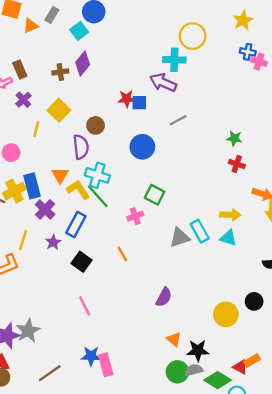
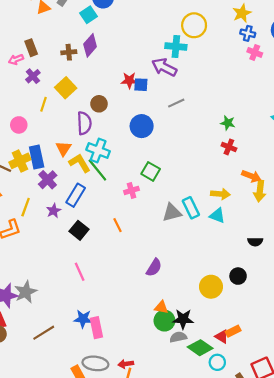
blue cross: (248, 52) -> (248, 33), moved
orange triangle: (174, 339) -> (161, 307), turned -32
green circle: (177, 372) -> (164, 321), moved

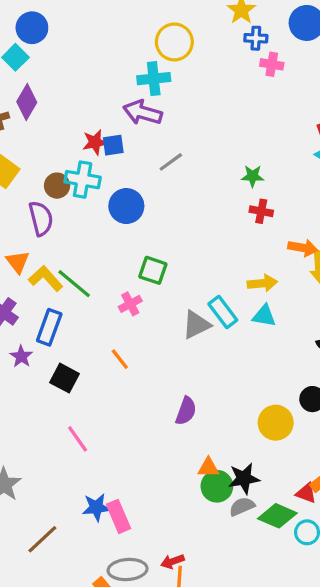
cyan cross: (98, 150) -> (83, 180), moved

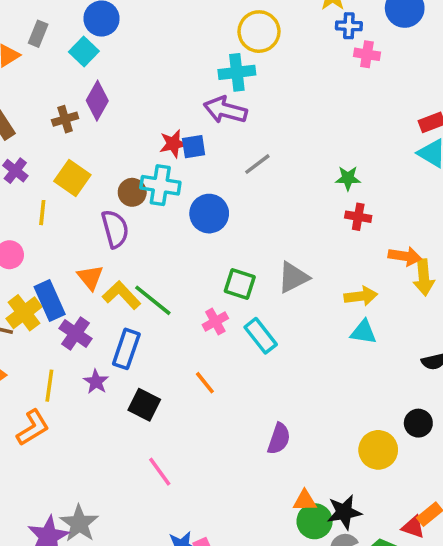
cyan rectangle: (223, 312) -> (261, 336), moved
gray triangle: (196, 325) -> (293, 277), moved

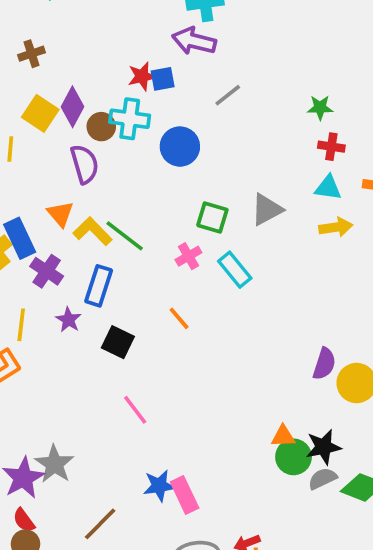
purple diamond: (97, 101) -> (73, 107), moved
cyan triangle: (363, 332) -> (328, 188), moved
purple semicircle: (279, 439) -> (324, 364), moved

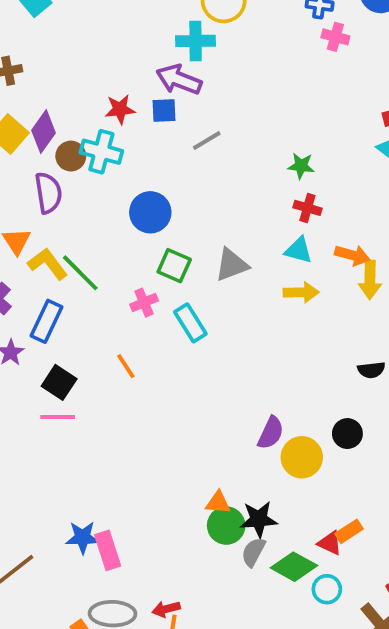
blue square: (163, 79) -> (164, 110), moved
blue circle: (180, 147) -> (150, 212), moved
pink line: (135, 410) -> (58, 417), moved, turned -60
gray semicircle: (323, 479) -> (253, 552), turned -44

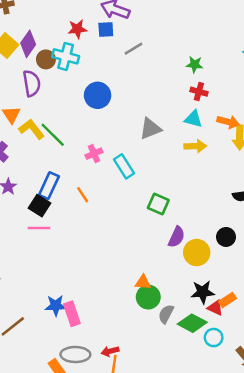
green square: (174, 266) -> (158, 204), moved
blue rectangle: (47, 321) -> (49, 186), moved
black star: (259, 519) -> (203, 292), moved

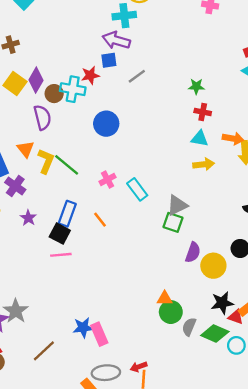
red star: (77, 29) -> (90, 75), moved
yellow L-shape: (32, 129) -> (46, 161), turned 65
gray triangle: (150, 129) -> (177, 205), moved

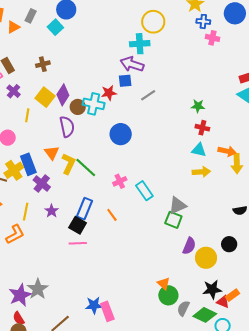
orange triangle: (165, 298) -> (164, 284), turned 40

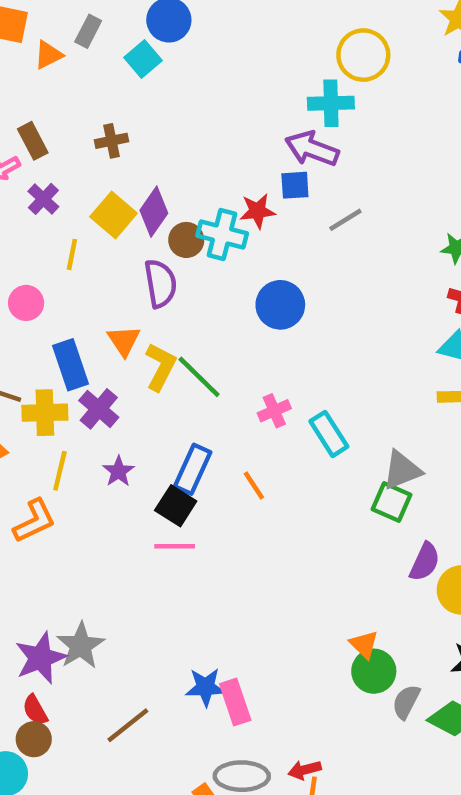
yellow cross: (14, 170) -> (45, 413), moved, turned 30

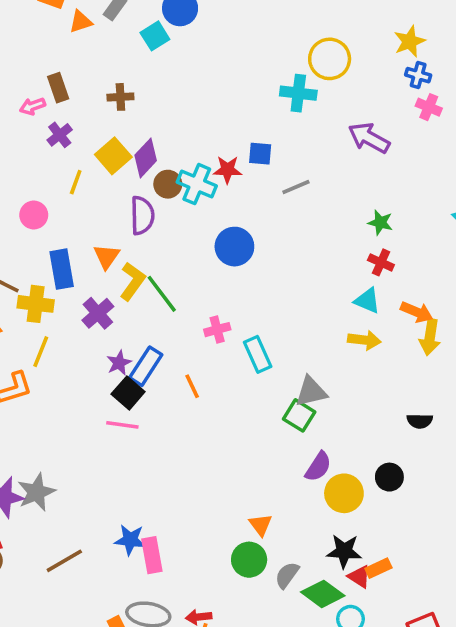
purple arrow: (312, 149) -> (369, 138), moved
purple cross: (99, 409) -> (98, 313), moved
purple star: (118, 471) -> (119, 363), moved
green circle: (374, 671) -> (249, 560), moved

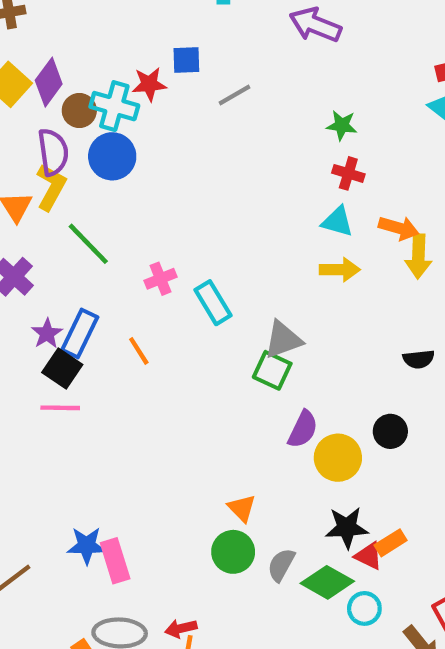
blue circle: (234, 247) -> (112, 156), moved
yellow L-shape: (133, 281) -> (51, 187), moved

